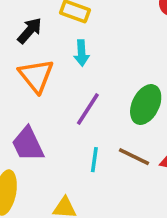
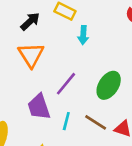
cyan arrow: (82, 53) -> (83, 35), moved
purple trapezoid: (28, 144) -> (39, 107), moved

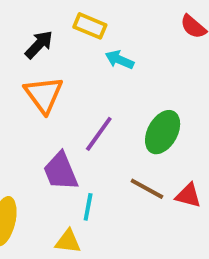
cyan arrow: (83, 35) -> (119, 60), turned 114
cyan line: (66, 121) -> (88, 207), moved

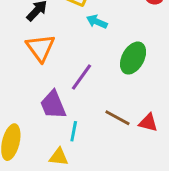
green ellipse: (163, 132) -> (133, 58), moved

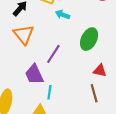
brown line: (117, 118) -> (94, 93), moved, turned 48
red triangle: (148, 123) -> (100, 70), moved

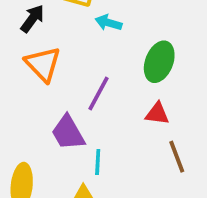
red triangle: (100, 70) -> (157, 114), moved

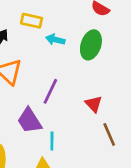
green ellipse: (159, 62) -> (91, 45), moved
red triangle: (157, 114) -> (94, 104), turned 42

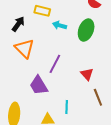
cyan line: (52, 141) -> (67, 107), moved

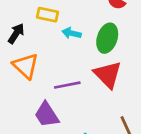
purple line: (55, 64) -> (67, 85), turned 54
red triangle: (87, 74) -> (108, 75), moved, size x1.6

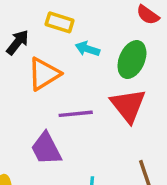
orange triangle: (26, 66) -> (44, 74), moved, turned 40

